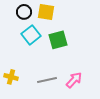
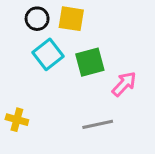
gray line: (47, 80) -> (98, 124), moved
pink arrow: (74, 80) -> (124, 84), moved

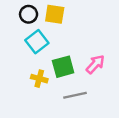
green square: (90, 62) -> (63, 67), moved
yellow cross: (17, 120) -> (39, 79), moved

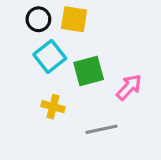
green square: (63, 67) -> (89, 71), moved

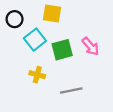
black circle: (38, 19) -> (15, 19), moved
pink arrow: (129, 87) -> (90, 46), moved, turned 96

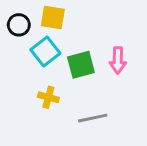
yellow square: (52, 13) -> (53, 17), moved
pink arrow: (90, 46) -> (118, 60), turned 42

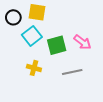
pink arrow: (118, 60) -> (82, 42), turned -54
gray line: (93, 118) -> (72, 72), moved

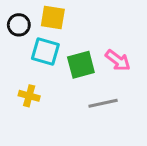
cyan square: (32, 36) -> (45, 51), turned -36
yellow cross: (34, 68) -> (29, 96), moved

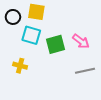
gray line: (103, 103) -> (85, 71), moved

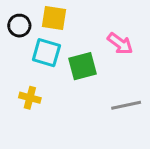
pink arrow: (81, 41) -> (120, 44), moved

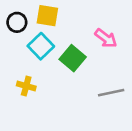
cyan square: (46, 53) -> (41, 46), turned 30
green square: (83, 66) -> (73, 58), turned -35

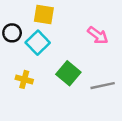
black circle: (17, 22) -> (12, 33), moved
green square: (73, 58) -> (68, 73), moved

